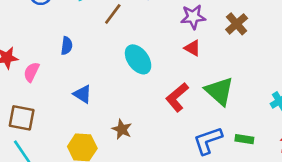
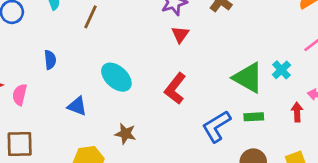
red triangle: (193, 48) -> (180, 34), turned 48
cyan ellipse: (138, 59) -> (116, 77), moved
green triangle: (219, 91) -> (248, 78), moved

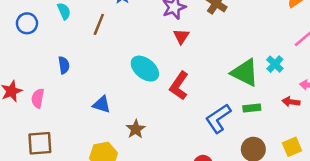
cyan ellipse: (116, 77) -> (145, 69), moved
blue triangle: (77, 106) -> (102, 104), moved
red arrow: (297, 112) -> (291, 102), turned -77
brown star: (125, 134) -> (136, 129), turned 30

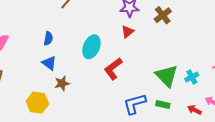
blue semicircle: (64, 65) -> (48, 38), moved
cyan ellipse: (145, 69) -> (91, 47), turned 55
brown star: (136, 129) -> (62, 83), moved

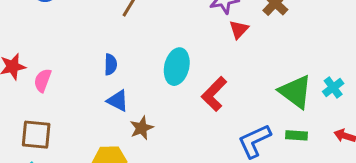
red triangle: (128, 32) -> (239, 29), moved

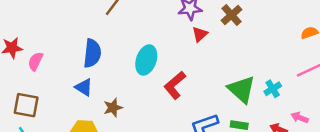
blue semicircle: (111, 64) -> (92, 53), size x1.6
blue triangle: (118, 101) -> (84, 87), moved

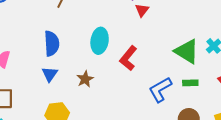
blue triangle: (84, 87) -> (50, 74), turned 42
brown star: (113, 108) -> (85, 79), moved

